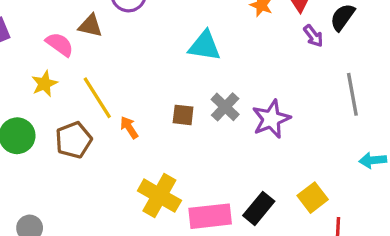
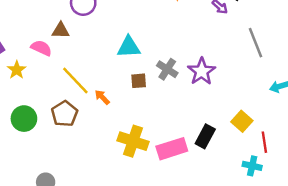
cyan triangle: (205, 46) -> (129, 47), moved
yellow star: (44, 84) -> (17, 70), moved

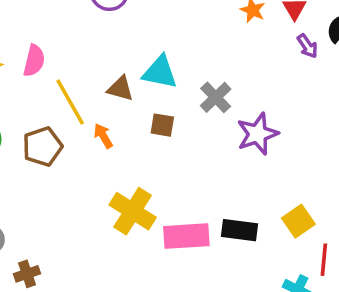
brown triangle: (61, 30) -> (120, 89), moved
pink semicircle: (41, 48) -> (34, 61), moved, turned 65
gray cross: (167, 69) -> (216, 97), moved
black rectangle: (205, 136) -> (240, 230), turned 55

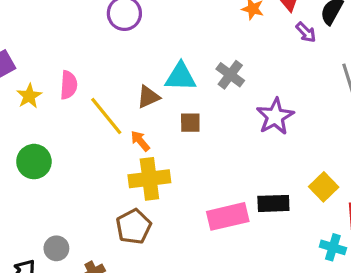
brown triangle: (120, 89) -> (148, 97), turned -30
gray cross: (216, 97) -> (230, 75), moved
brown pentagon: (42, 147) -> (134, 227), moved
yellow cross: (133, 211) -> (149, 179), moved, turned -30

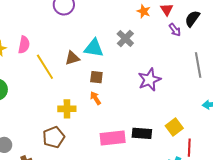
gray cross: (230, 75) -> (125, 39), moved
orange arrow: (140, 141) -> (95, 98), moved
yellow cross: (149, 179) -> (67, 109), size x0.7

